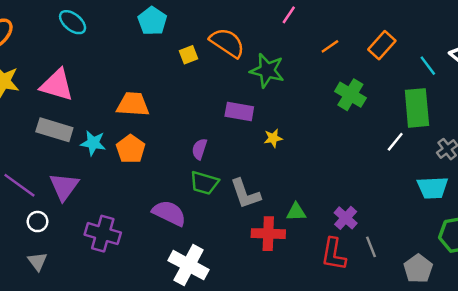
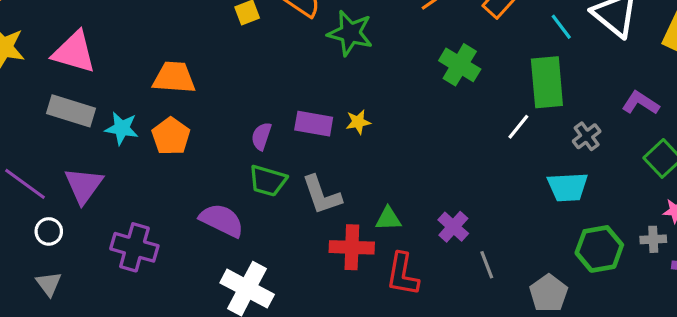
purple rectangle: (239, 112) -> (314, 124), moved
red L-shape: (334, 254) -> (403, 274), moved

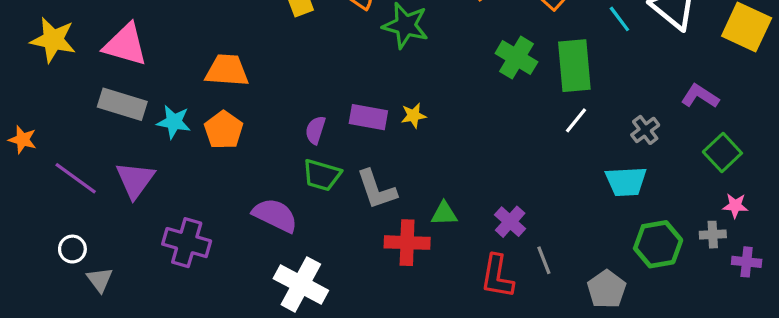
green rectangle: (547, 82) -> (574, 66), moved
white circle: (49, 231) -> (72, 249), moved
red L-shape: (403, 274) -> (497, 276), moved

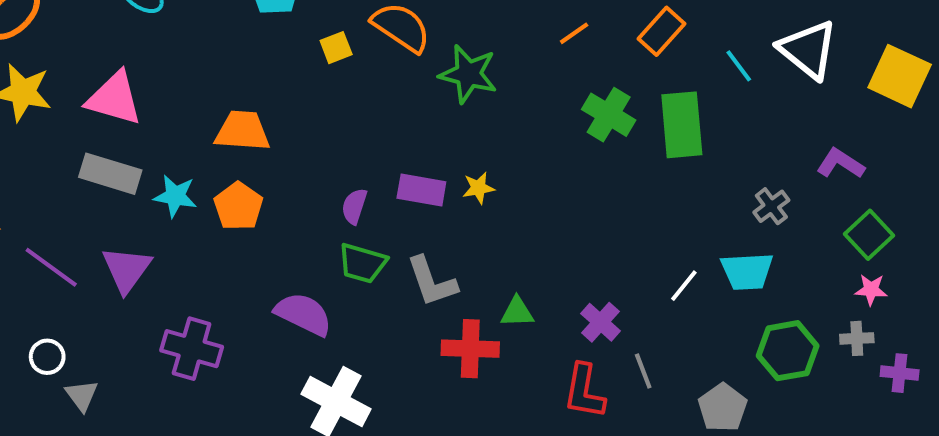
white line: (576, 120) -> (684, 286), moved
pink star: (735, 206) -> (871, 290), moved

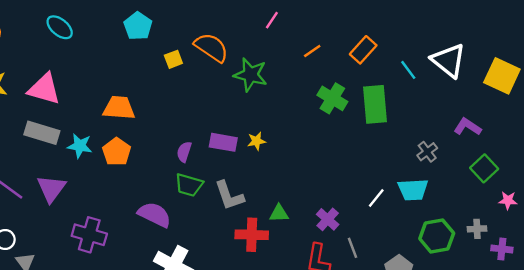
pink star: (871, 290) -> (508, 200), moved

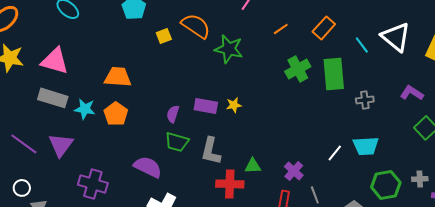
green cross: (332, 98) -> (298, 69), turned 30
gray cross: (427, 152) -> (365, 100), moved, turned 30
gray L-shape: (229, 196) -> (211, 151), turned 32

